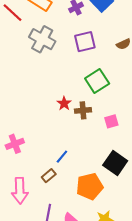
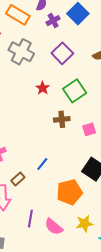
purple square: (85, 42) -> (62, 53), turned -30
red star: (64, 103) -> (43, 88), moved
brown rectangle: (49, 176) -> (18, 179), moved

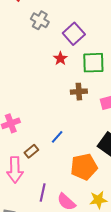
gray cross: (21, 52) -> (40, 20), size x0.7
purple square: (62, 53) -> (74, 34), moved
green square: (75, 91) -> (93, 63), turned 30

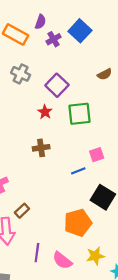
brown cross: (79, 92) -> (41, 148), moved
blue line: (57, 137) -> (78, 171), moved, turned 32

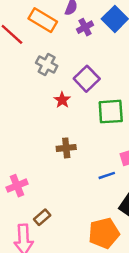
red star: (45, 112) -> (62, 100), moved

